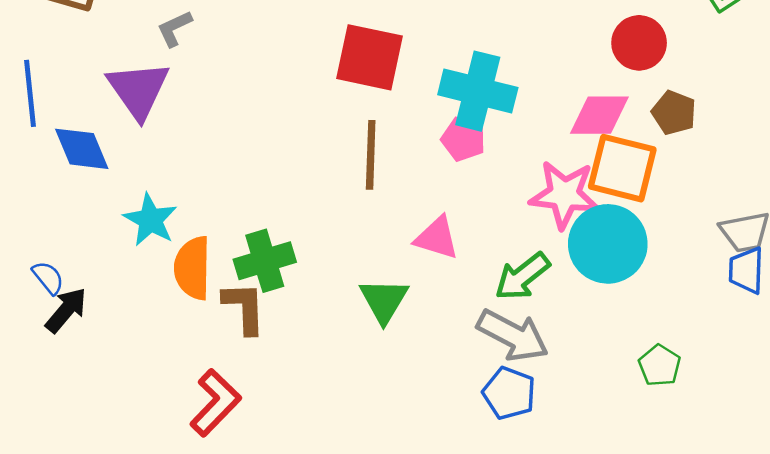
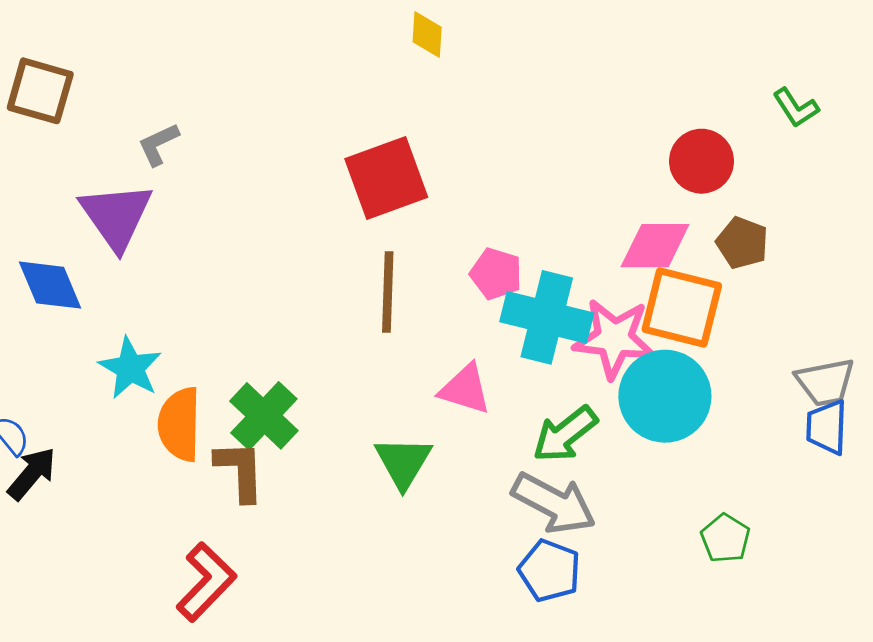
red square: (369, 57) -> (386, 178), turned -32
cyan cross: (478, 91) -> (547, 317), moved
green cross: (265, 261) -> (264, 416), turned -30

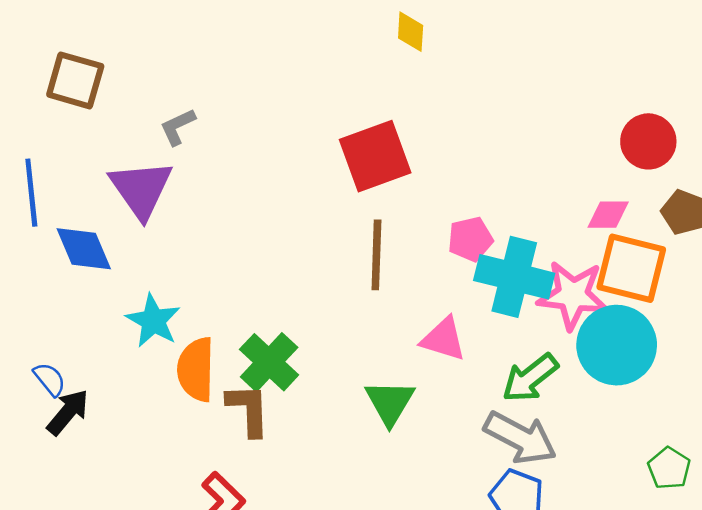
pink diamond: (655, 246) -> (608, 215), size x0.7
pink pentagon: (496, 274) -> (470, 239), turned -30

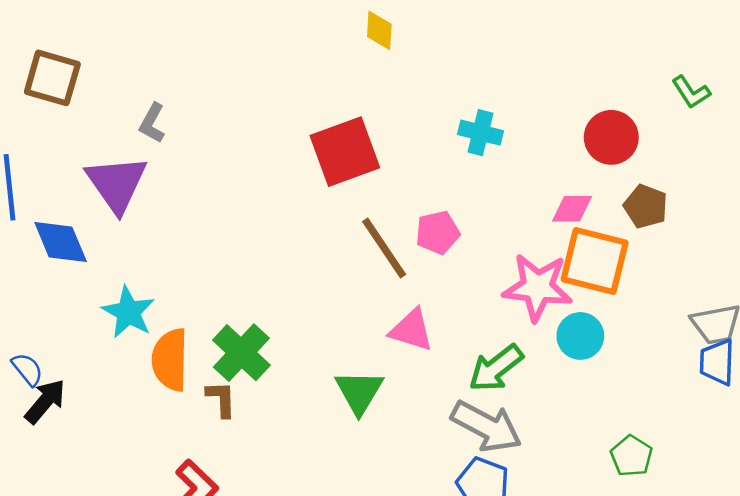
gray L-shape: (178, 127) -> (152, 123), turned -36
brown line: (376, 255) -> (384, 248), moved, turned -36
cyan cross: (514, 277) -> (480, 133), moved, size x0.6
cyan circle: (617, 345) -> (580, 336), size x0.6
brown L-shape: (248, 410) -> (221, 399), size x0.7

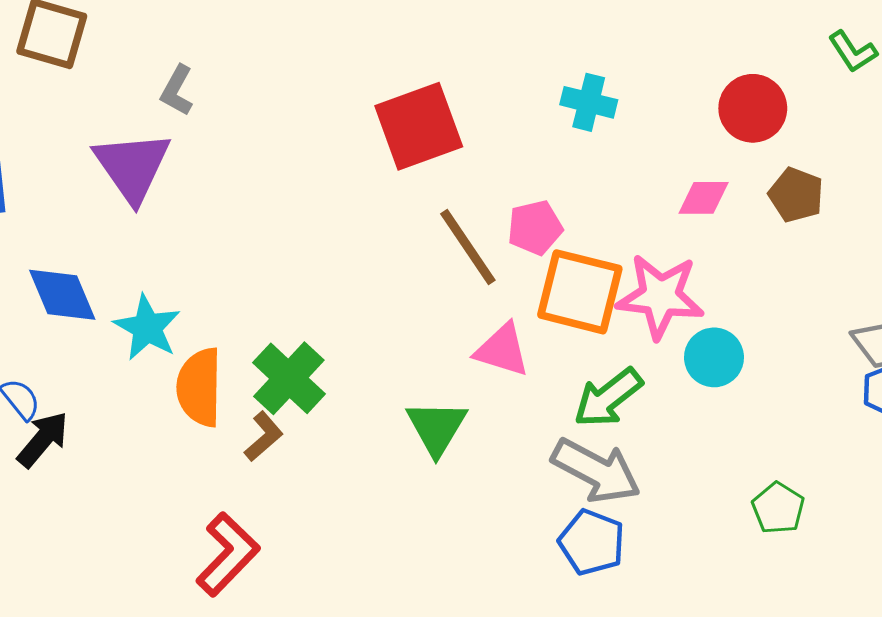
blue diamond: (61, 242) -> (62, 295), moved
orange square: (595, 261) -> (580, 292), moved
brown L-shape: (221, 399) -> (264, 436), turned 51

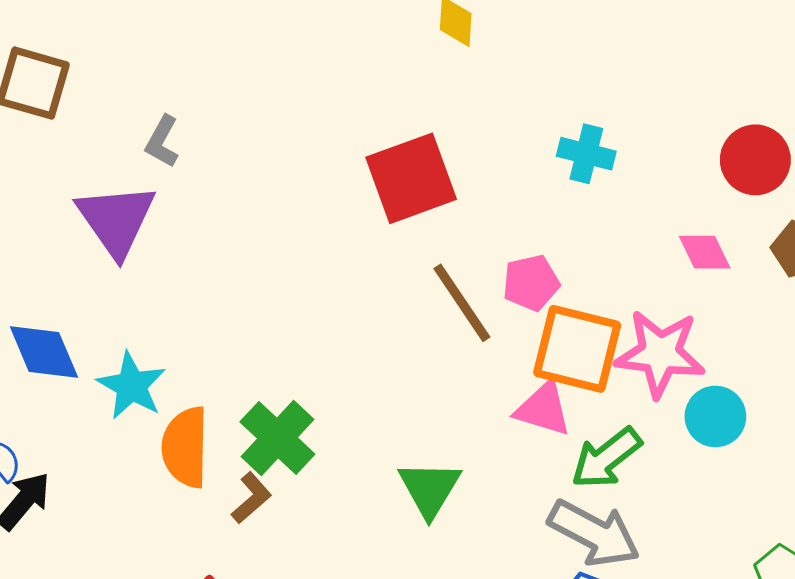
pink diamond: (704, 198) -> (705, 252), turned 64
pink triangle: (502, 350) -> (543, 409), moved

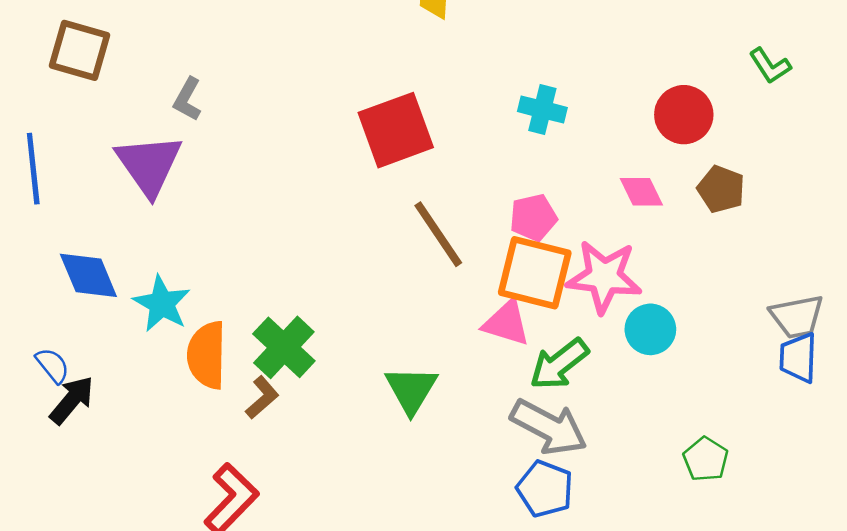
pink pentagon: (531, 283) -> (533, 218), moved

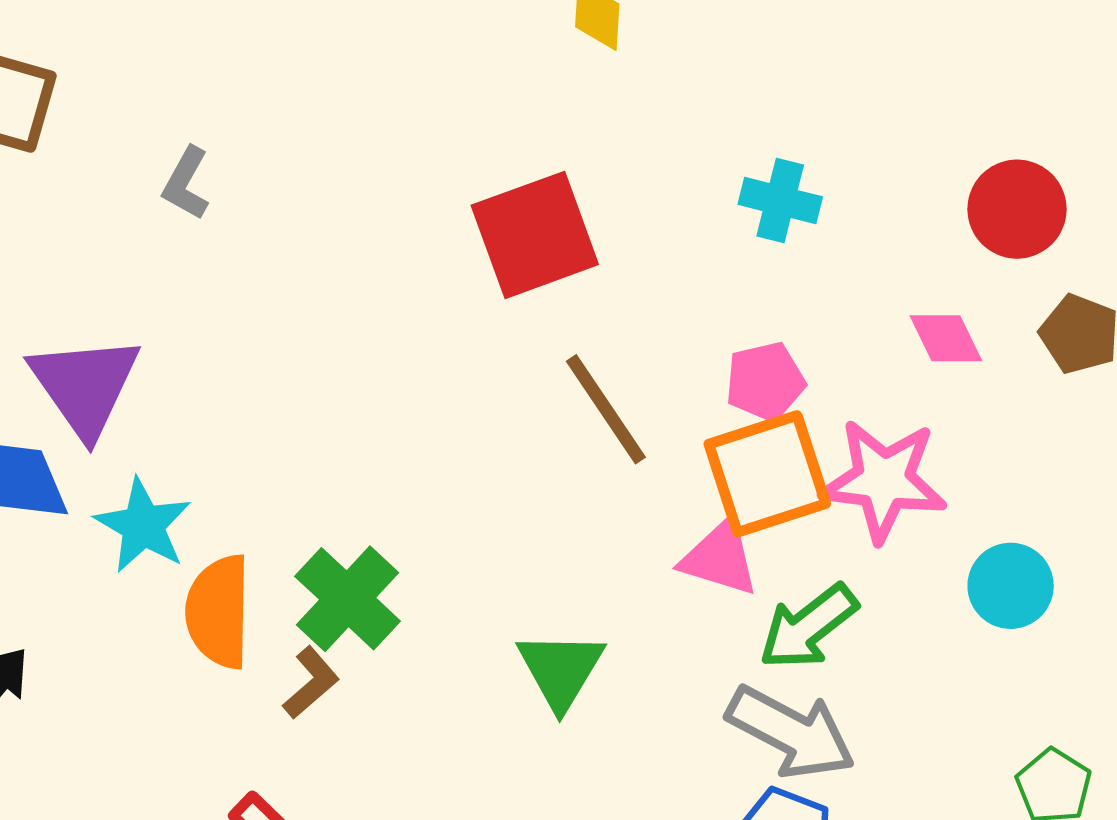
purple triangle: (149, 165) -> (85, 386), moved
orange square: (535, 273) -> (767, 474), turned -32
cyan circle: (650, 329) -> (1011, 586), moved

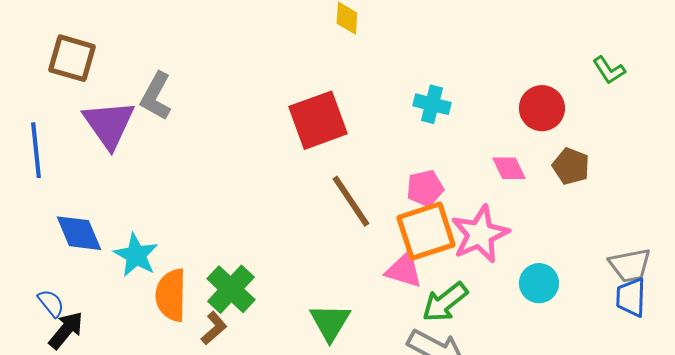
gray L-shape: (186, 183) -> (156, 96), size x1.4
purple triangle: (85, 386) -> (109, 124), moved
pink star: (884, 480) -> (480, 234), turned -30

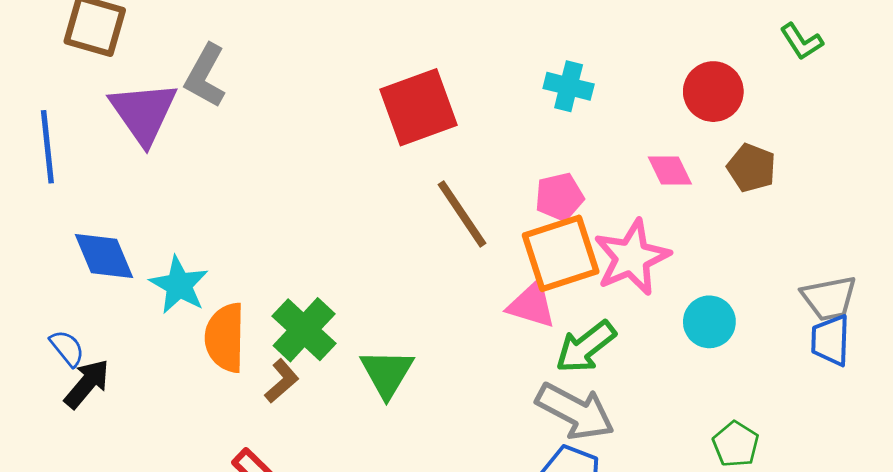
green triangle: (330, 322) -> (387, 373), moved

